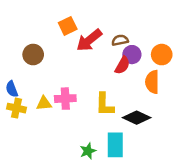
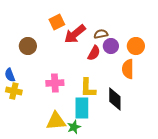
red semicircle: (122, 65) -> (94, 53), moved
yellow triangle: (44, 103) -> (56, 121), moved, size x1.5
black diamond: (137, 118) -> (115, 99), turned 65
cyan rectangle: (115, 145) -> (82, 108), moved

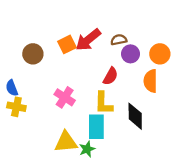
orange square: (57, 22) -> (67, 44), moved
red semicircle: (94, 53) -> (110, 76), moved
pink cross: (55, 83) -> (65, 97), turned 36

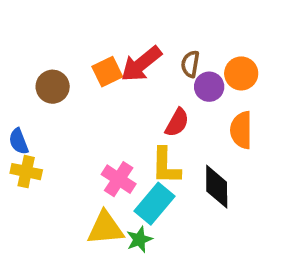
brown semicircle: (119, 40) -> (190, 64), turned -70
orange circle: (160, 54) -> (241, 73), moved
pink cross: (65, 97) -> (119, 179), moved
cyan rectangle: (96, 127) -> (154, 204), turned 40

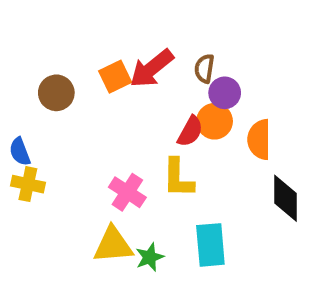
orange circle: (241, 73) -> (215, 121), moved
black diamond: (217, 187) -> (286, 198), moved
cyan rectangle: (154, 204) -> (210, 245), moved, turned -45

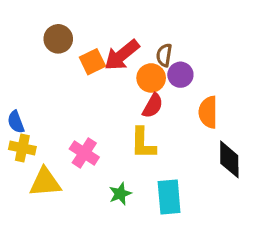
brown circle: (56, 93) -> (58, 39), moved
orange circle: (215, 121) -> (151, 78), moved
pink cross: (127, 192) -> (84, 153), moved
yellow triangle: (113, 245) -> (45, 182), moved
green star: (150, 257) -> (120, 194), moved

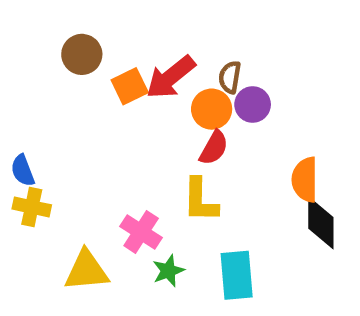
orange semicircle: (208, 112) -> (305, 180), moved
pink cross: (84, 153) -> (141, 232), moved
yellow triangle: (45, 182) -> (86, 271), moved

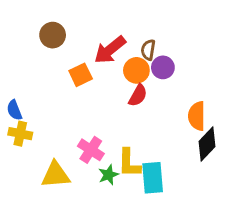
orange square: (130, 86) -> (81, 75), moved
yellow L-shape: (200, 200) -> (129, 163), moved
black diamond: (321, 223) -> (207, 144), turned 44

